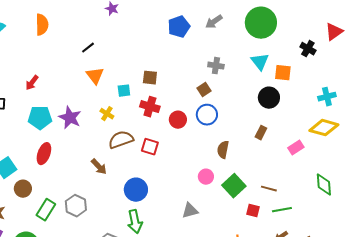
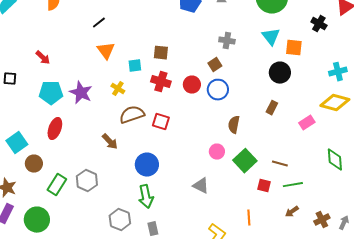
red arrow: (32, 83) -> (43, 58), turned -84
red circle: (178, 120) -> (192, 85), moved
gray triangle: (190, 211) -> (201, 186), turned 42

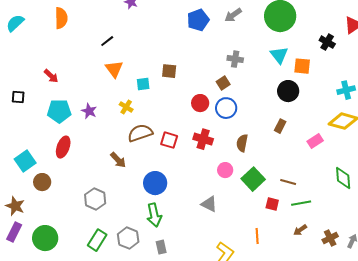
red cross: (161, 82) -> (203, 139), moved
purple star: (81, 93) -> (89, 111), size x0.7
green rectangle: (57, 185) -> (97, 240), moved

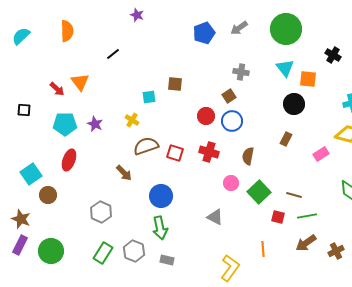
orange triangle: (114, 69) -> (80, 82), moved
brown arrow: (300, 230) -> (306, 243), size x1.5
gray rectangle: (161, 247) -> (167, 260), turned -64

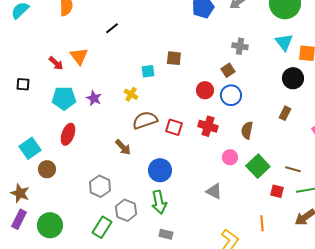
gray hexagon: (134, 251) -> (126, 210), moved

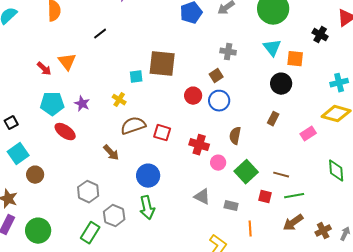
brown square: (174, 58) -> (162, 64), size x1.8
black square: (23, 84) -> (11, 123), moved, turned -32
red cross: (208, 126) -> (199, 145), moved
red ellipse: (68, 134) -> (65, 132), moved, turned -75
gray rectangle: (166, 234) -> (231, 206), moved

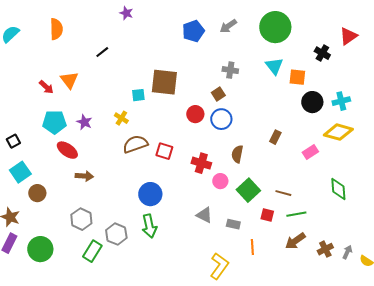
black circle: (281, 84) -> (312, 102), moved
brown arrow: (111, 153) -> (84, 176), moved, turned -42
gray hexagon: (88, 192) -> (81, 219), moved

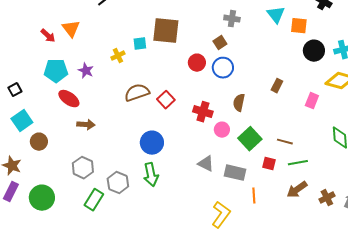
yellow cross: (121, 118) -> (118, 56), moved, turned 32
red square: (164, 151) -> (166, 100), turned 30
pink rectangle: (310, 152) -> (312, 101), turned -35
gray rectangle: (233, 224) -> (235, 173), size x1.5

